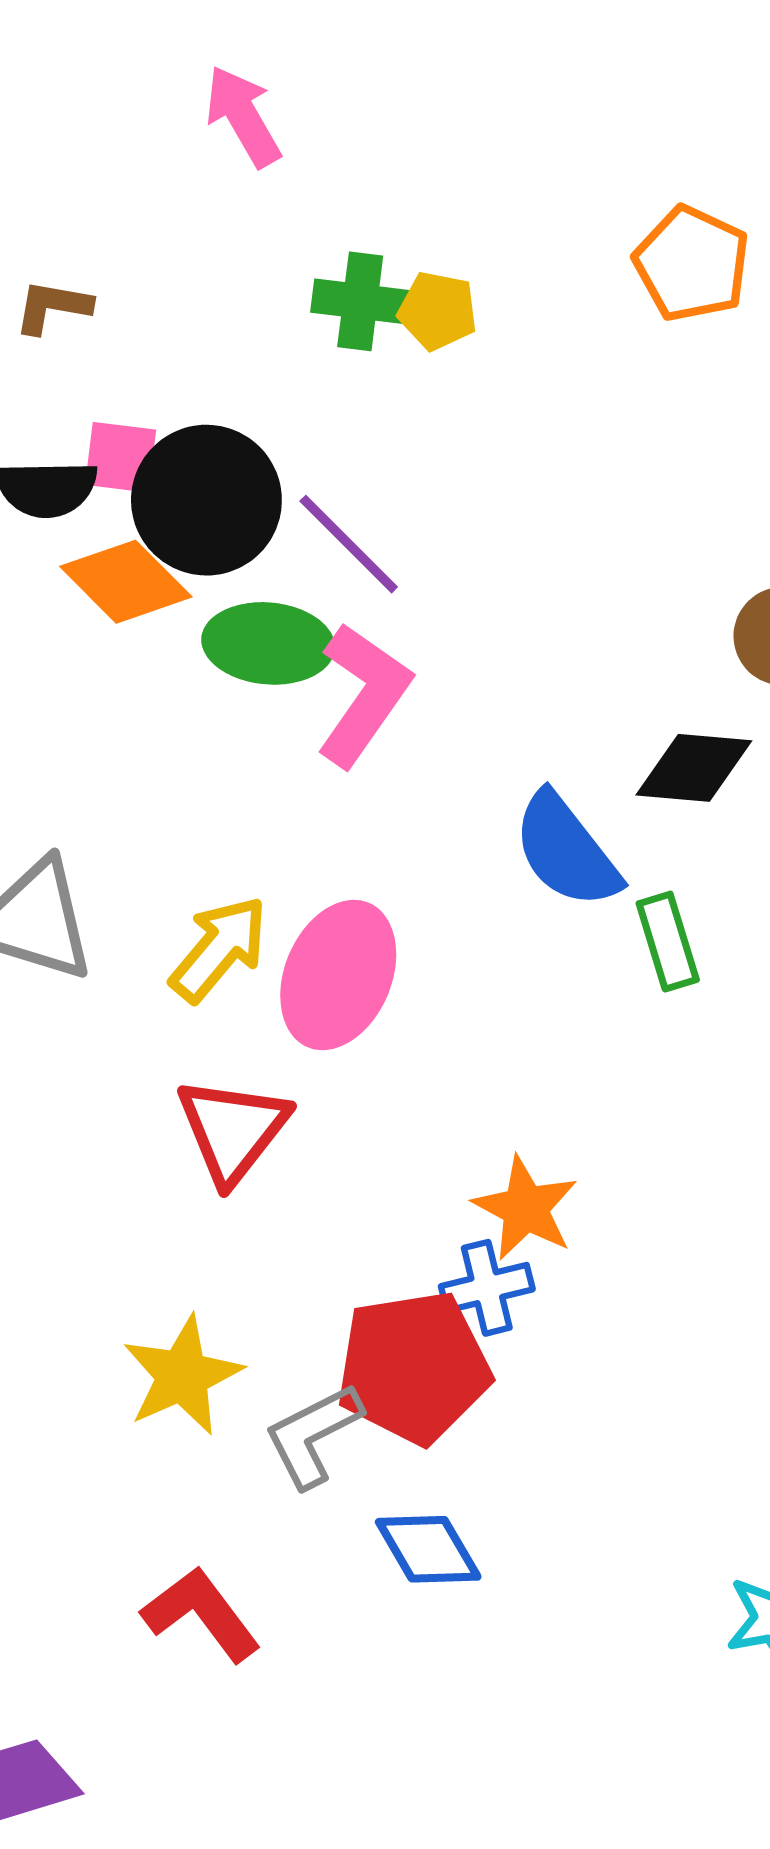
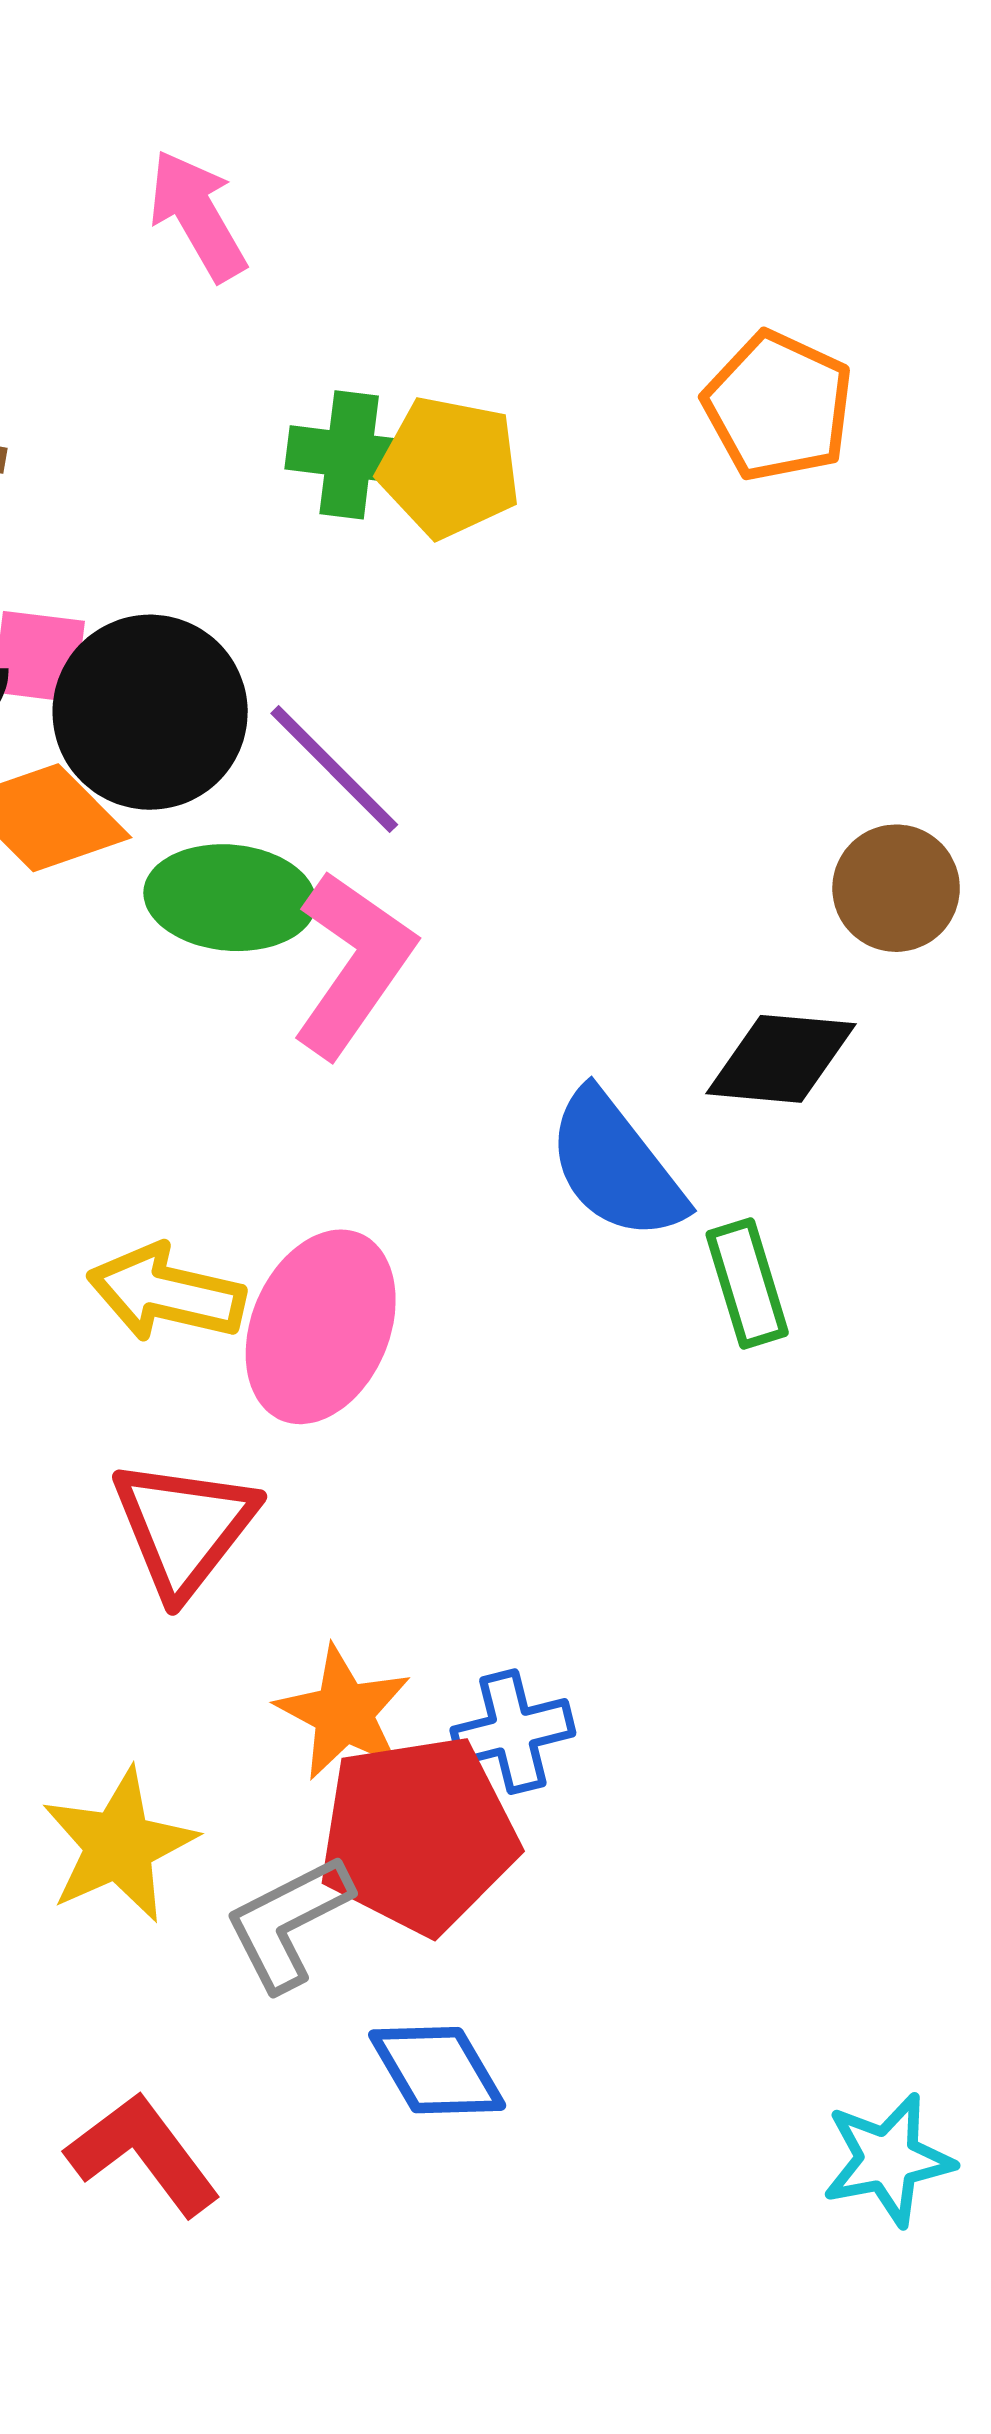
yellow pentagon: (438, 311) -> (449, 467), size x1.4
yellow arrow: (219, 949) -> (166, 1293), turned -117
orange star: (525, 1208) -> (344, 1713), moved

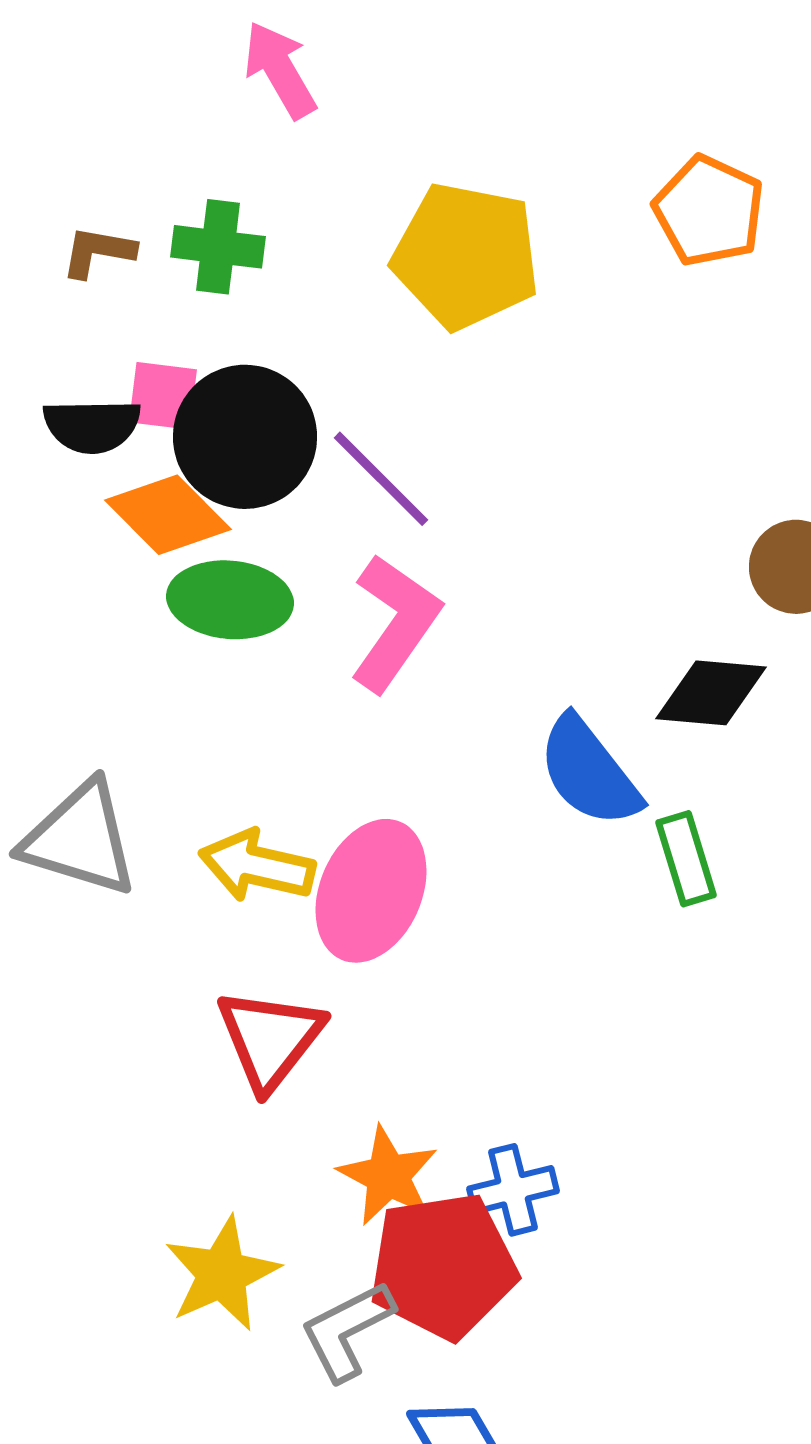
green cross: (349, 455) -> (218, 247), moved
yellow pentagon: (449, 467) -> (466, 256), size x1.4
green ellipse: (230, 898) -> (230, 600), moved

